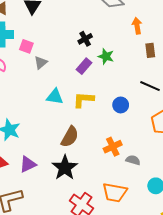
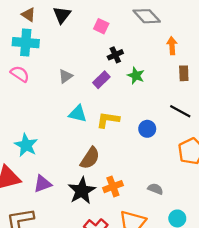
pink square: (26, 46) -> (101, 26), moved
purple rectangle: (84, 66) -> (101, 80), moved
orange cross: (113, 147) -> (113, 187), moved

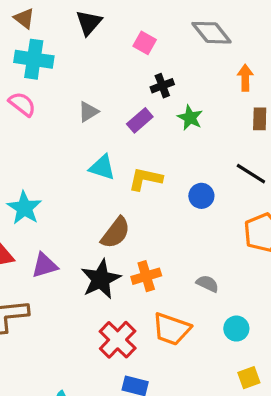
brown triangle: (28, 15) -> (24, 18), moved

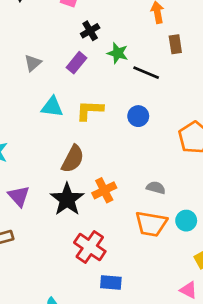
black line: (251, 174) -> (146, 73), moved
purple triangle: (45, 265) -> (19, 196), turned -45
orange trapezoid: (172, 329) -> (151, 224), moved

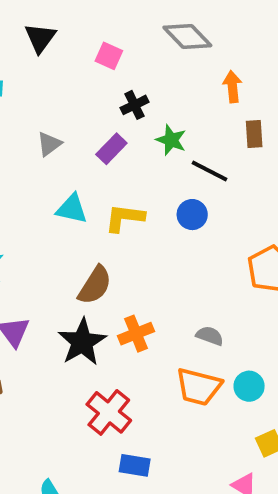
blue circle: (138, 116) -> (192, 215), moved

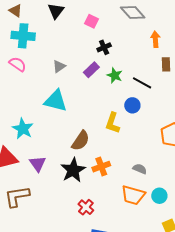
green star: (171, 140) -> (115, 75), moved
cyan triangle: (72, 209) -> (56, 101), moved, size x1.4
yellow L-shape: (125, 218) -> (113, 123), moved, turned -80
red cross: (109, 412) -> (86, 207), size x0.7

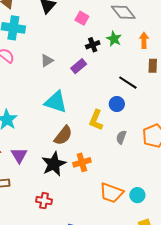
green star: (115, 75) -> (114, 39), moved
cyan triangle: (56, 101) -> (56, 102), moved
gray semicircle: (140, 169) -> (121, 137), moved, turned -96
red cross: (86, 207) -> (44, 201), moved, turned -35

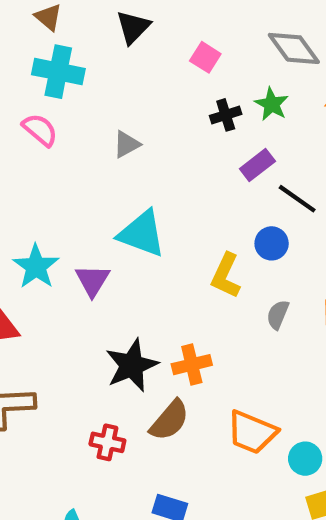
purple rectangle: (79, 66) -> (257, 165), moved
brown semicircle: (63, 135) -> (169, 420), moved
purple triangle: (19, 155) -> (92, 280), moved
cyan circle: (137, 195) -> (305, 459), moved

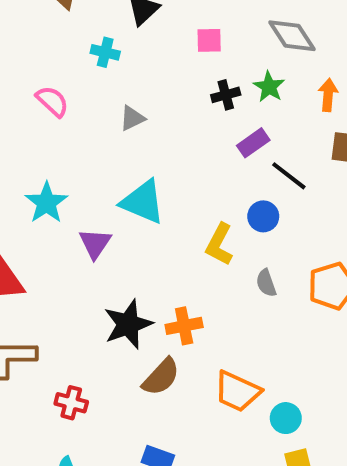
pink square: (205, 57) -> (209, 40), turned -36
cyan cross: (58, 72) -> (105, 52), moved, size x0.6
cyan star: (36, 267) -> (46, 203), moved
gray semicircle: (278, 315) -> (266, 283), turned -44
red cross: (107, 442) -> (71, 403), moved

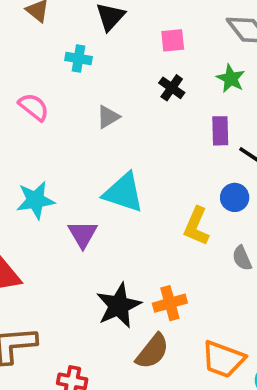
black cross: (226, 95) -> (172, 88), moved, turned -35
purple rectangle: (253, 143) -> (220, 131), turned -52
cyan star: (46, 203) -> (35, 200), turned 30

